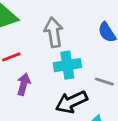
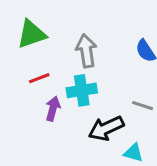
cyan cross: (67, 65) -> (82, 90), moved

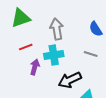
gray line: (143, 106) -> (91, 54), moved

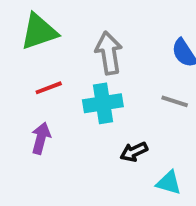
purple arrow: (35, 67) -> (41, 138), moved
black arrow: (70, 80) -> (134, 152), size x0.6

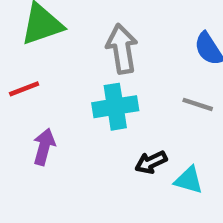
red line: (49, 88) -> (24, 89), moved
cyan triangle: (169, 183) -> (189, 180), moved

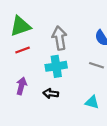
red line: (24, 89) -> (23, 50), moved
black arrow: (151, 162) -> (51, 93), moved, turned 32

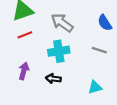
gray arrow: (59, 38) -> (62, 23), turned -45
cyan triangle: (92, 102) -> (95, 87), turned -32

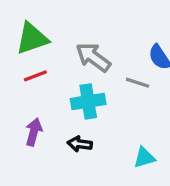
gray line: (99, 50) -> (137, 83), moved

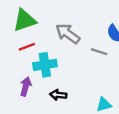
cyan cross: (88, 101) -> (45, 65), moved

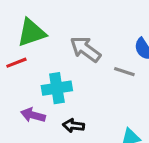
red line: (27, 47) -> (16, 63), moved
purple arrow: (26, 86) -> (33, 115), turned -90

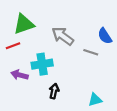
purple arrow: (33, 115) -> (19, 75), moved
black arrow: (73, 126) -> (54, 91), turned 96

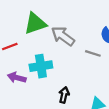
green triangle: (24, 24) -> (35, 23), moved
black arrow: (54, 91) -> (64, 95), moved

